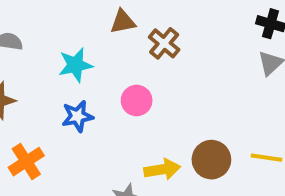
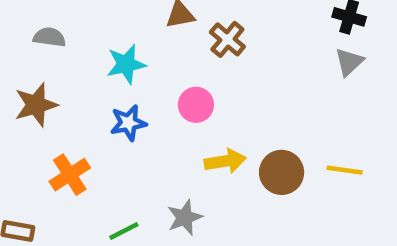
yellow arrow: (162, 169) -> (225, 161), moved

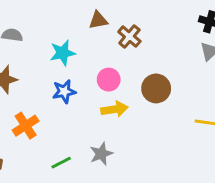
yellow arrow: (225, 161) -> (115, 109), moved
brown circle: (282, 172) -> (156, 88), moved

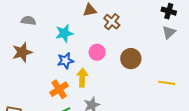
yellow arrow: (115, 109) -> (82, 78), moved, turned -78
orange cross: (26, 126) -> (59, 89), moved

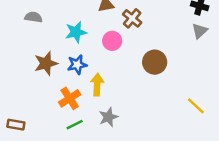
brown star: (22, 52) -> (46, 63), moved
pink circle: (97, 52) -> (112, 41), moved
yellow line: (167, 83) -> (196, 106), moved, turned 35

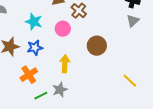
cyan star: (76, 32) -> (34, 22), turned 30
yellow arrow: (97, 85) -> (65, 64), moved
green line: (75, 125) -> (41, 96), moved

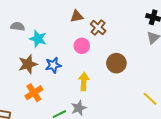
cyan star: (34, 22) -> (38, 39), moved
orange cross: (29, 75) -> (34, 93), moved

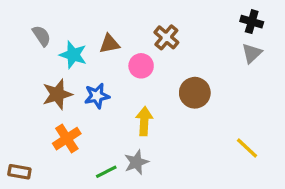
brown triangle: (77, 16) -> (109, 44), moved
gray semicircle: (18, 26) -> (42, 36), turned 48

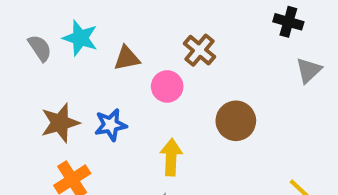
black cross: (252, 22) -> (288, 22), moved
cyan star: (73, 55) -> (80, 38), moved

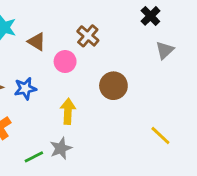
black cross: (288, 22) -> (150, 16), turned 30
brown triangle: (127, 58) -> (37, 42), turned 42

